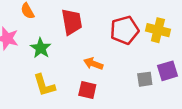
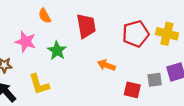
yellow L-shape: (44, 85) -> (39, 84), moved
red square: (87, 90) -> (132, 90), moved

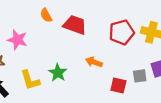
orange semicircle: (45, 16) -> (46, 15), moved
red trapezoid: (86, 26) -> (75, 25), turned -60
green star: (57, 51) -> (58, 73), moved

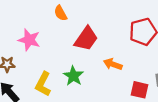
red trapezoid: (75, 25) -> (86, 39), moved, turned 105
yellow L-shape: (30, 80) -> (43, 84), turned 45

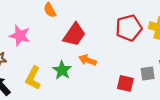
orange arrow: (113, 64) -> (88, 60), moved

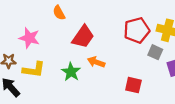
gray square: (148, 73) -> (155, 52), moved, turned 32
yellow L-shape: (33, 78) -> (34, 70), moved, turned -110

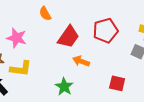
red pentagon: (137, 30) -> (105, 31), moved
green star: (71, 72) -> (64, 87), moved

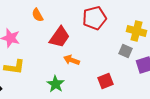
red pentagon: (105, 31) -> (94, 18), moved
red square: (117, 83) -> (105, 81), turned -35

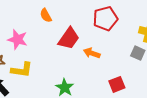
orange arrow: (71, 60) -> (92, 53), moved

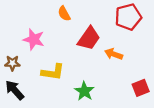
yellow L-shape: (22, 70) -> (53, 72), moved

